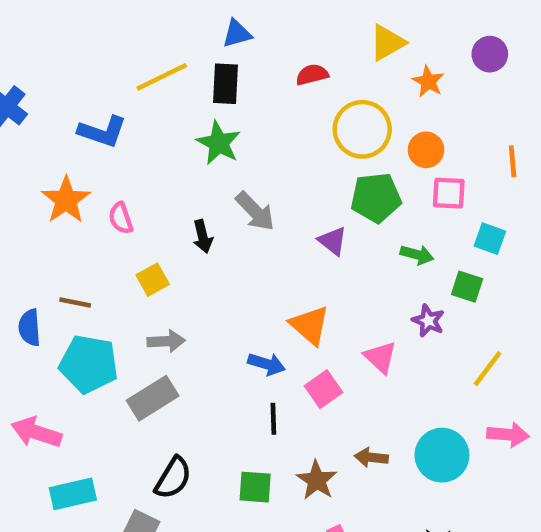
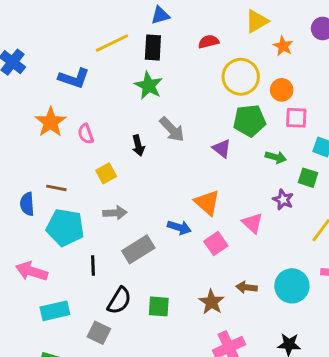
gray rectangle: (153, 398) -> (138, 249), moved
black line: (273, 419) -> (93, 265), moved
green square: (255, 487) -> (159, 306), moved

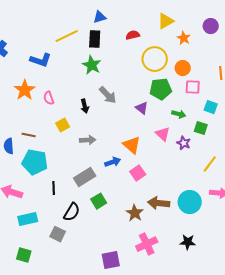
gray arrow: (115, 213) -> (88, 140), moved
pink triangle: (252, 223) -> (163, 134), moved
blue arrow: (179, 227) -> (113, 162), turned -35
brown arrow: (247, 287) -> (159, 203), size x1.5
green square: (159, 306) -> (99, 201), moved, turned -35

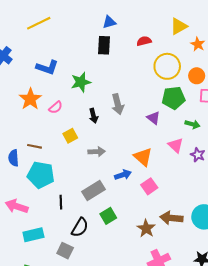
yellow line: (67, 36) -> (39, 23), moved
green star: (92, 65) -> (81, 82), moved, turned 30
gray arrow: (108, 95) -> (118, 104), turned 30
pink semicircle: (49, 98) -> (56, 107), turned -112

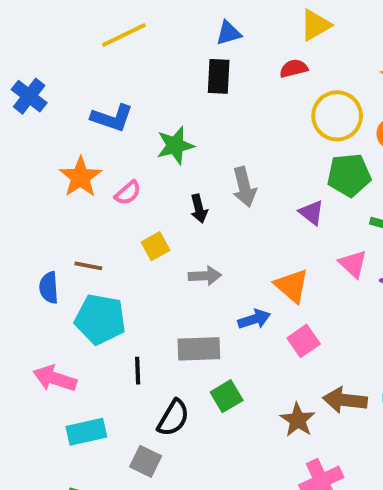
yellow line: (39, 23) -> (124, 35), moved
yellow triangle: (179, 26) -> (315, 25), moved
gray rectangle: (93, 191) -> (199, 349), turned 30

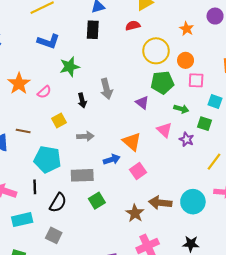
blue L-shape: (112, 118) -> (48, 41), moved
cyan pentagon: (100, 319) -> (47, 159), moved
black line: (138, 371) -> (35, 187), moved
black semicircle: (173, 418) -> (58, 203), moved

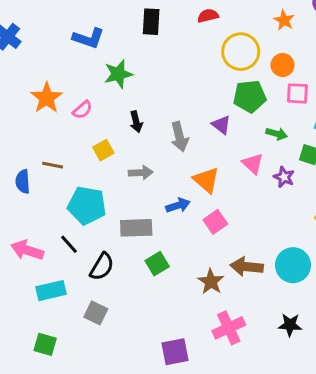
gray arrow: (106, 89) -> (179, 137), moved
black line: (35, 187) -> (69, 244), turned -40

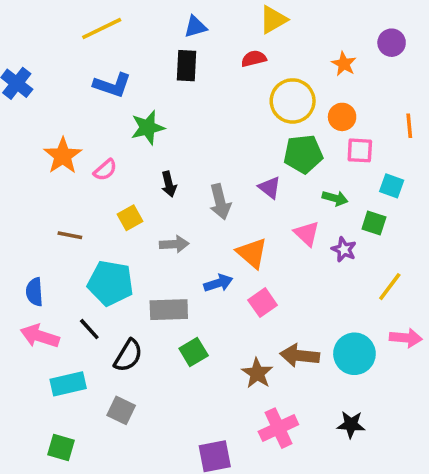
blue semicircle: (23, 182) -> (34, 292), moved

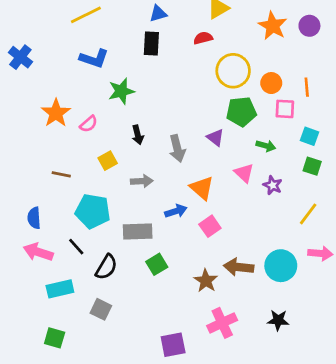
orange star: (344, 64) -> (273, 26), moved, size x1.5
orange line: (409, 126) -> (307, 87), moved
green square: (374, 223) -> (312, 166), moved

